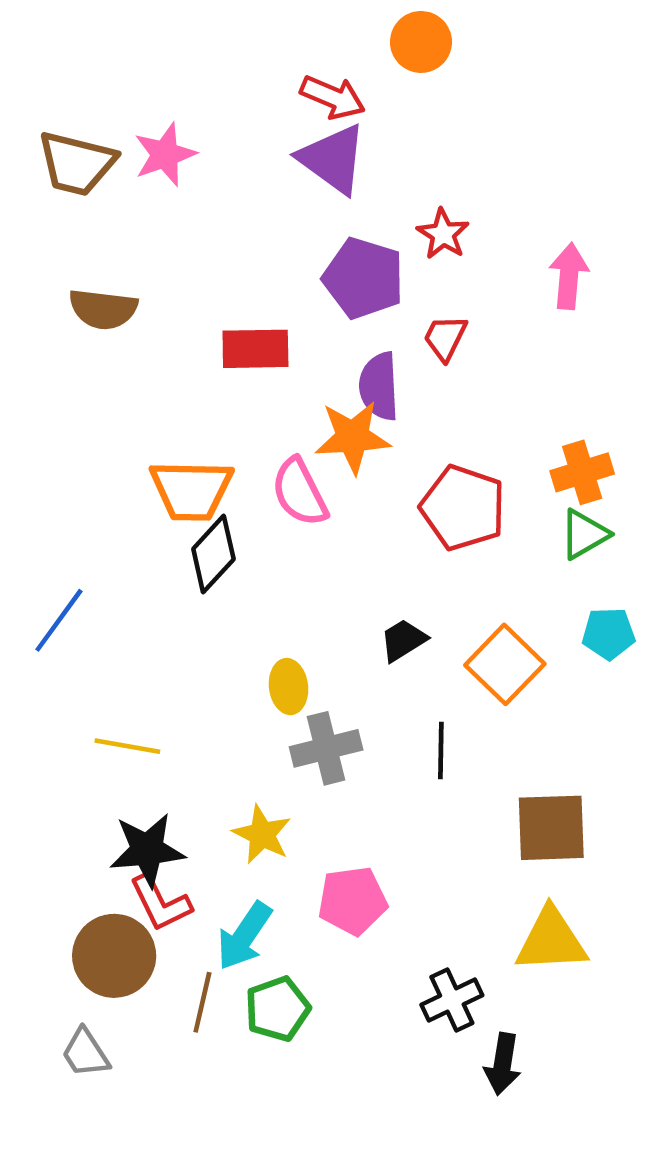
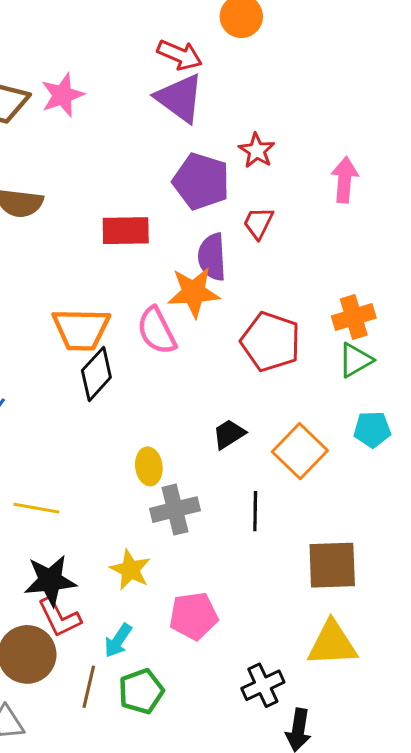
cyan arrow: (244, 936) -> (118, 641), size x0.7

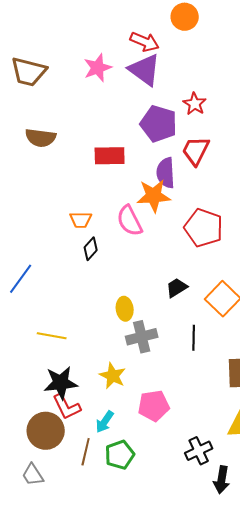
pink star: (63, 95) -> (98, 68), moved
red trapezoid: (258, 223) -> (196, 151), size x1.4
orange trapezoid: (81, 329) -> (81, 220), size x0.6
black diamond: (96, 374) -> (91, 249), size x0.7

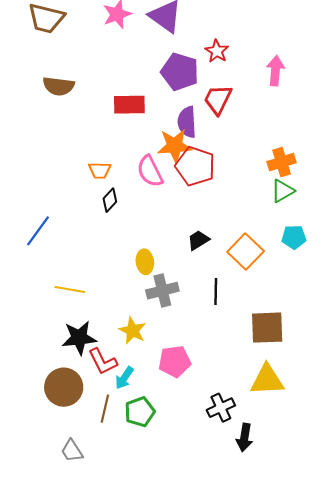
red pentagon: (204, 228) -> (195, 166), moved
red L-shape: (67, 407) -> (103, 361), moved
gray trapezoid: (33, 475) -> (72, 451), moved

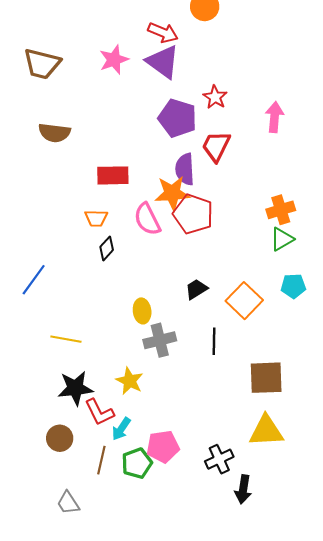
red rectangle: (129, 105) -> (113, 175), moved
pink pentagon: (175, 361) -> (163, 447), moved
brown circle: (64, 387) -> (60, 438), size x0.7

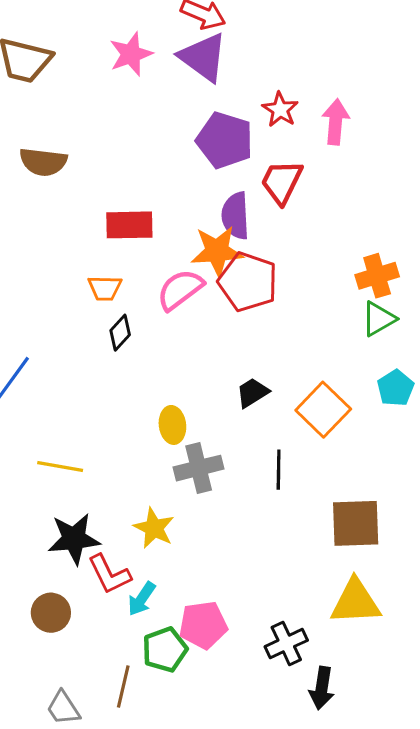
pink arrow: (275, 117) -> (336, 122), moved
pink semicircle: (147, 219) -> (180, 290), turned 80
cyan pentagon: (293, 286) -> (396, 388), turned -30
brown line: (101, 460) -> (123, 687), moved

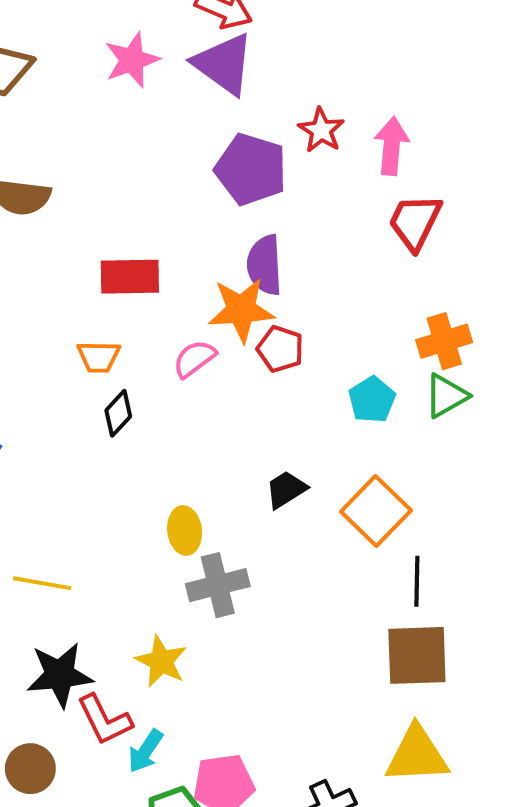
red trapezoid: (282, 182) -> (415, 222), moved
red pentagon: (248, 282) -> (280, 349), size x0.6
pink semicircle: (180, 290) -> (194, 359), size x0.7
cyan pentagon: (396, 388) -> (372, 400), moved
black line: (279, 470) -> (417, 581), moved

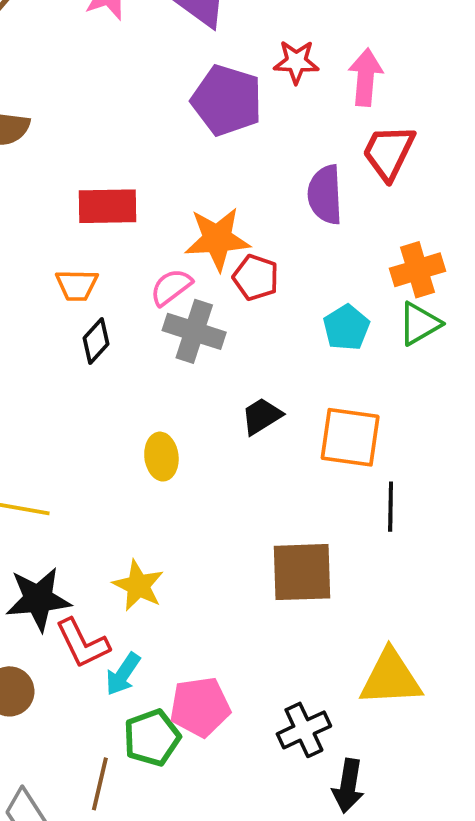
red star: (321, 130) -> (296, 62), turned -30
purple semicircle: (265, 265) -> (325, 195), moved
orange square: (376, 511) -> (350, 437), turned -36
gray cross: (218, 585) -> (194, 331), moved, turned 32
brown square: (417, 655) -> (302, 572), moved

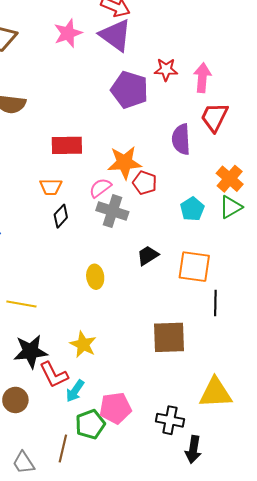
orange cross: (418, 270) -> (230, 179), turned -32
black cross: (304, 730) -> (170, 420), turned 36

